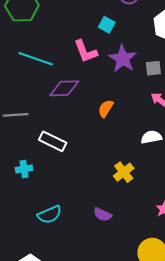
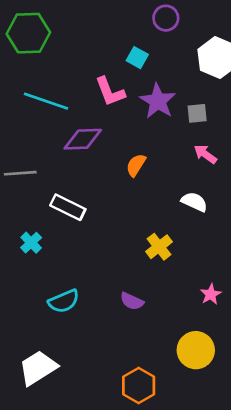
white semicircle: (151, 137) -> (194, 202), turned 36
cyan cross: (24, 169) -> (31, 243), turned -35

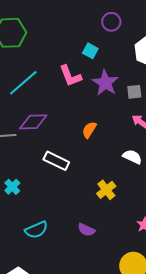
cyan line: (46, 101) -> (23, 83), turned -60
purple diamond: (83, 139) -> (33, 122), moved
white rectangle: (68, 207) -> (56, 161), moved

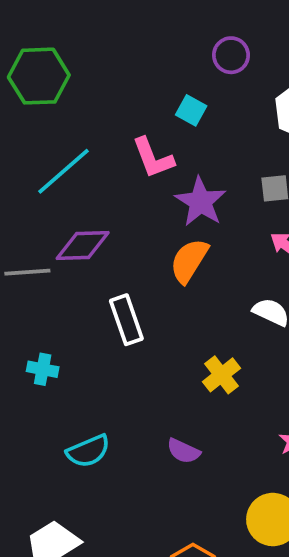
purple star: (105, 83) -> (201, 202), moved
orange semicircle: (89, 130) -> (189, 261), size x1.4
white rectangle: (56, 161) -> (126, 320), turned 45
cyan cross: (12, 187) -> (43, 369), turned -35

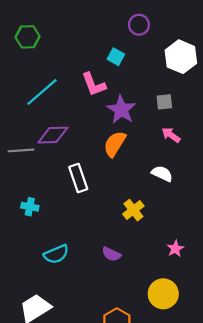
green hexagon: (39, 76) -> (28, 37), size x0.7

